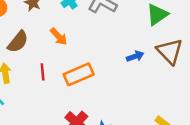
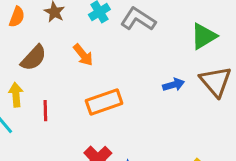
red line: (43, 72) -> (45, 111), moved

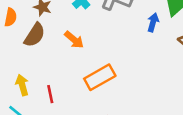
brown semicircle: (34, 58) -> (35, 35), moved
blue arrow: (174, 85) -> (153, 22), moved, turned -48

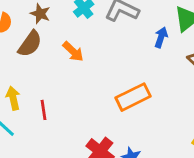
orange rectangle: (100, 77) -> (133, 97), moved

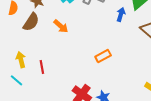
orange rectangle: (133, 97) -> (103, 56), size x0.7

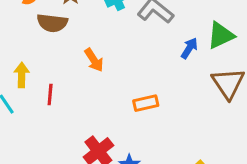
brown semicircle: (31, 22) -> (52, 23), turned 48
orange arrow: (61, 26) -> (94, 60), moved

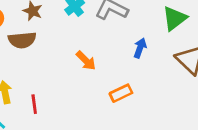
blue arrow: (189, 48) -> (140, 48), moved
orange arrow: (94, 60) -> (86, 61), moved

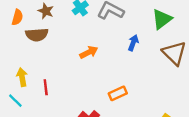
orange arrow: (86, 61) -> (89, 52), turned -72
orange rectangle: (121, 93) -> (118, 93), moved

